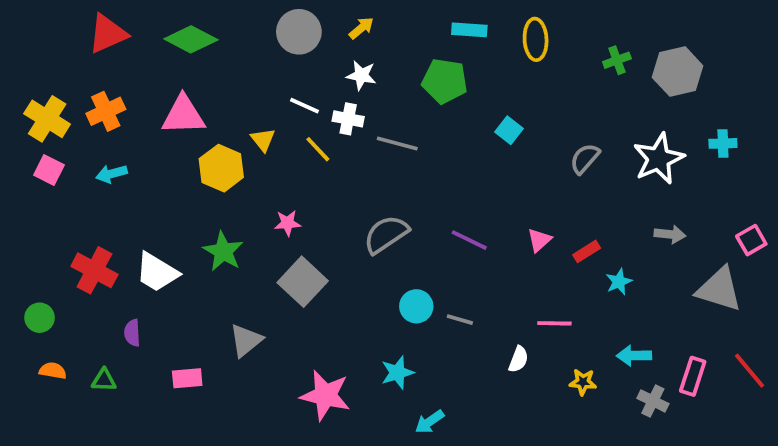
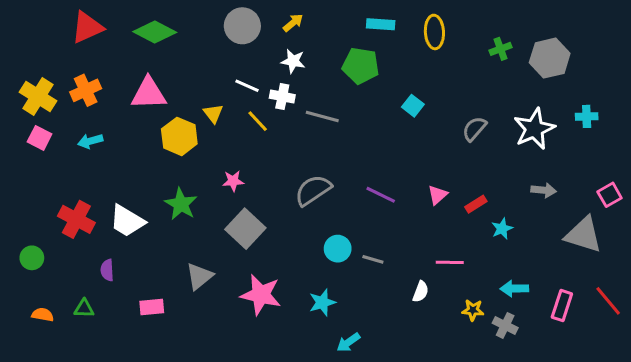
orange semicircle: (53, 371) -> (43, 315), moved
pink star: (325, 395) -> (261, 295), moved
gray cross: (653, 401) -> (505, 325), moved

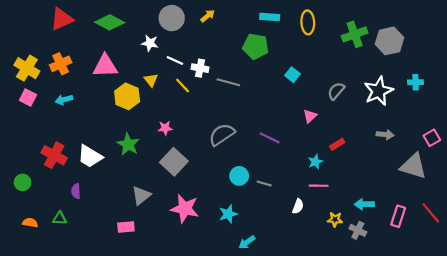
green cross: (501, 49) -> (355, 34), size x1.6
white star: (293, 61) -> (150, 43), moved
pink triangle: (438, 195) -> (310, 116), moved
cyan star: (502, 229) -> (315, 162), moved
pink rectangle: (152, 307) -> (126, 227), moved

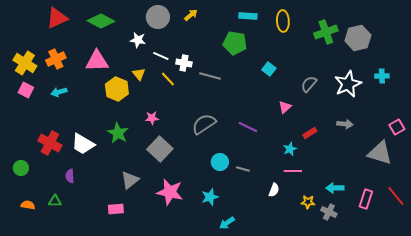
gray arrow: (385, 135) -> (345, 124), moved

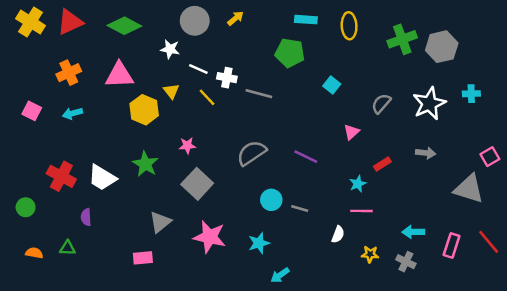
yellow cross: (25, 63) -> (30, 22), moved
yellow star: (308, 202) -> (370, 254), moved

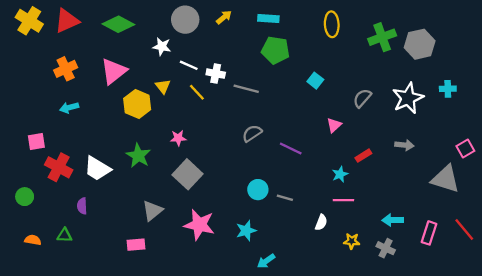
cyan rectangle: (306, 20) -> (268, 18), moved
pink triangle: (119, 75) -> (114, 71), turned -36
pink square: (32, 111) -> (36, 142), moved, turned -36
gray semicircle: (252, 153) -> (252, 133), moved, size x0.7

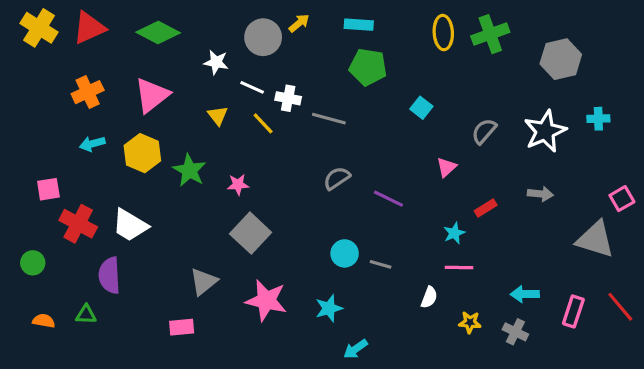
gray circle: (185, 20) -> (263, 37), moved
green cross: (382, 37) -> (490, 34), moved
yellow hexagon: (137, 104) -> (142, 153), moved
green star: (138, 156) -> (189, 170), moved
purple semicircle: (82, 206) -> (110, 275), size x1.6

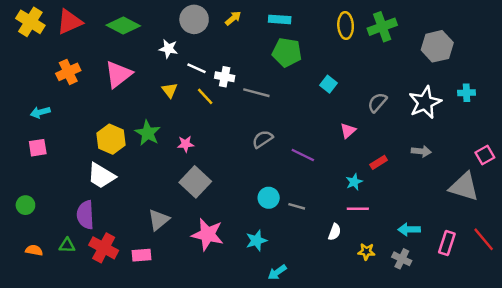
gray circle: (263, 37) -> (194, 19), moved
cyan arrow: (92, 144) -> (40, 112), moved
yellow hexagon: (142, 153) -> (111, 139), moved
red cross: (78, 224) -> (104, 248), moved

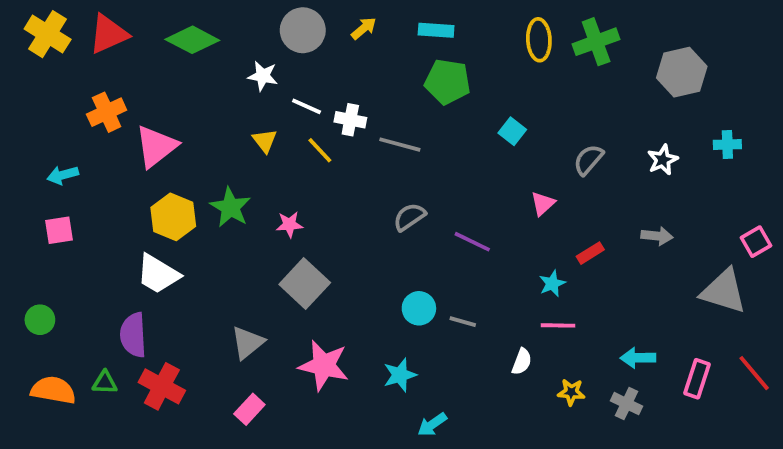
pink triangle: (118, 74) -> (156, 146), moved
white star: (425, 102) -> (663, 160), size x0.6
orange semicircle: (34, 250) -> (53, 390), size x1.6
pink rectangle: (142, 255) -> (249, 409), moved, turned -42

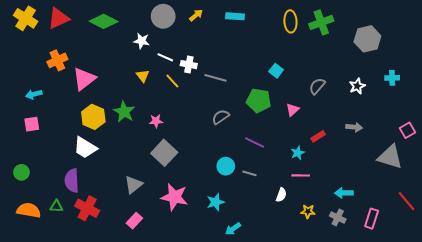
green pentagon: (447, 82) -> (259, 100), moved
purple line: (472, 242) -> (255, 143), moved
pink rectangle: (697, 379) -> (372, 219), moved

